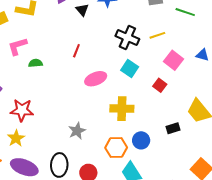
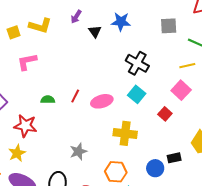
yellow line: (157, 35) -> (187, 66), moved
red line: (76, 51) -> (75, 96), moved
green semicircle: (36, 63) -> (48, 100), moved
blue circle: (141, 140) -> (155, 168), moved

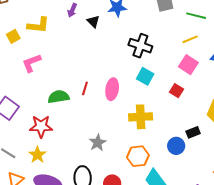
green semicircle: (48, 100) -> (59, 97), size x1.5
pink ellipse: (102, 101) -> (112, 89), turned -55

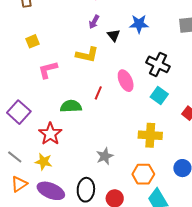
yellow L-shape: (38, 25) -> (87, 55), moved
red line: (85, 88) -> (98, 93), moved
pink ellipse: (112, 89) -> (126, 81), moved, turned -40
red star: (41, 126) -> (50, 134), turned 30
yellow star: (37, 155) -> (44, 162), turned -30

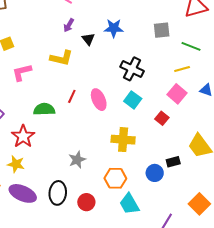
pink ellipse: (126, 81) -> (99, 100), moved

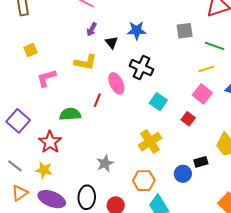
black cross: (132, 69) -> (141, 68), moved
pink ellipse: (99, 100) -> (116, 83), moved
yellow cross: (123, 140) -> (150, 142), turned -35

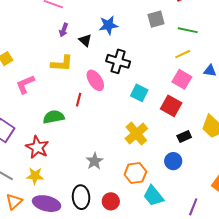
red square: (188, 119) -> (171, 106), size x1.5
black rectangle: (201, 162) -> (184, 137), moved

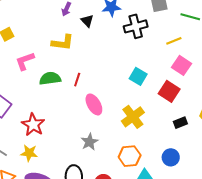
yellow line: (183, 54) -> (174, 41), moved
black cross: (118, 61) -> (136, 26), moved, turned -35
pink ellipse: (95, 80) -> (94, 104), moved
green semicircle: (54, 117) -> (50, 78), moved
blue circle: (173, 161) -> (171, 157), moved

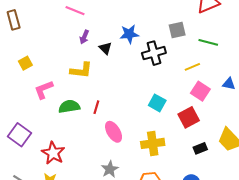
red square: (169, 91) -> (189, 117), turned 30
yellow cross: (133, 117) -> (153, 143), turned 30

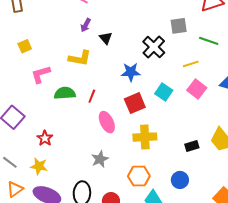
blue star: (129, 34) -> (131, 72), moved
black cross: (154, 53) -> (154, 47), turned -35
cyan square: (157, 103) -> (164, 92), moved
red square: (189, 117) -> (135, 103), moved
red star: (53, 153) -> (45, 138), size x0.7

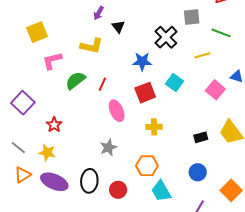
yellow square: (25, 46) -> (37, 32), size x1.5
pink square: (197, 89) -> (215, 90), moved
green semicircle: (65, 93) -> (76, 80), turned -35
yellow cross: (145, 137) -> (154, 127), size x0.7
blue circle: (180, 180) -> (198, 172), moved

